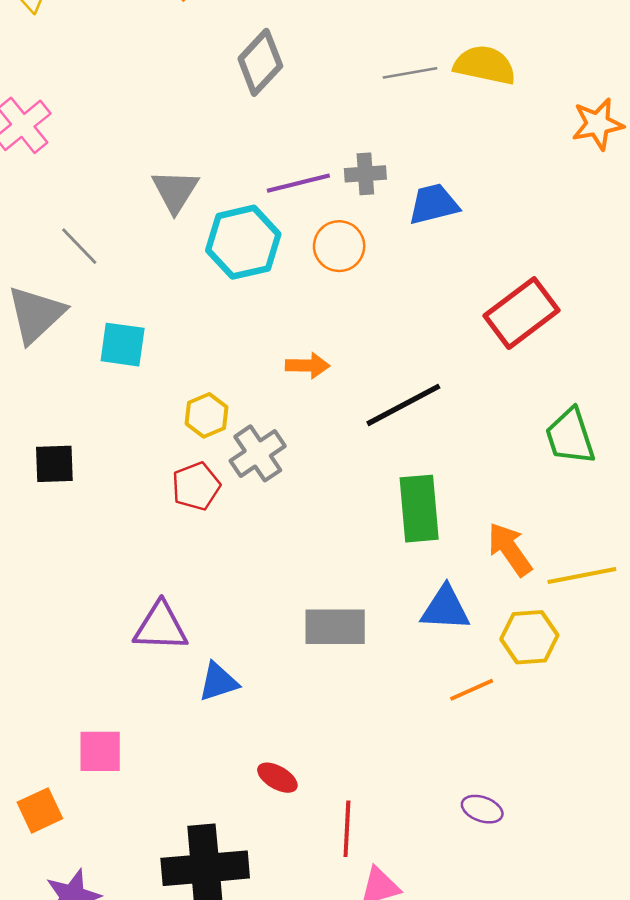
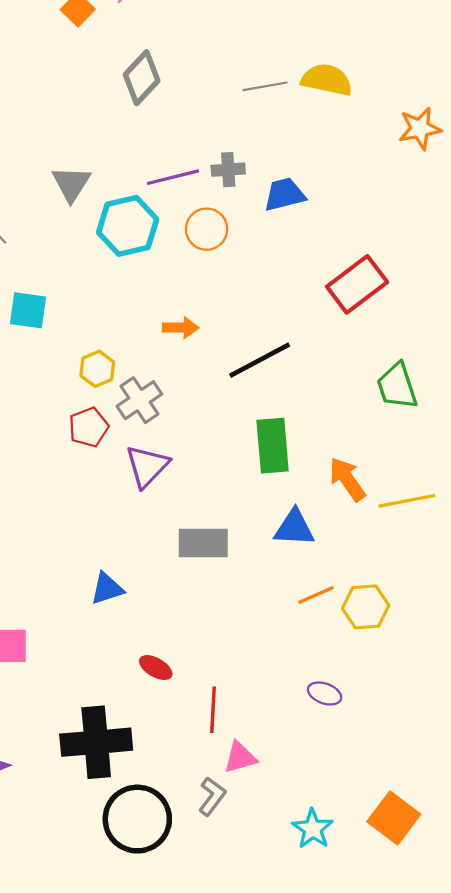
purple triangle: (161, 627) -> (147, 466), moved, turned -48
yellow hexagon: (529, 637) -> (366, 607), moved

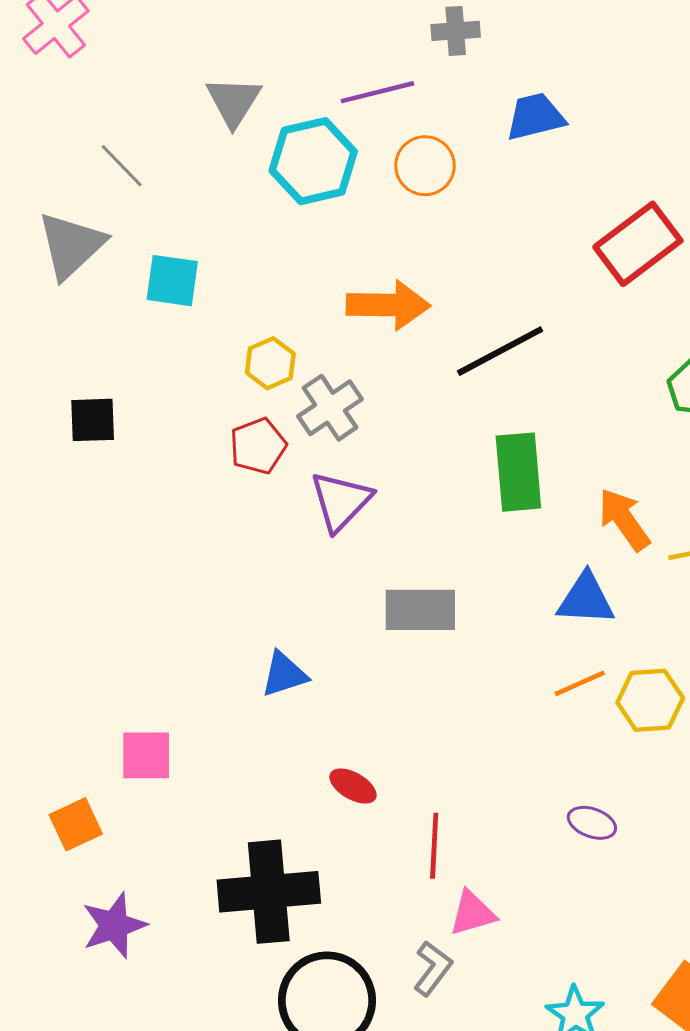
gray cross: (228, 170) -> (456, 31), moved
orange arrow: (181, 328) -> (388, 305), size x1.6
blue triangle: (294, 528) -> (586, 599), moved

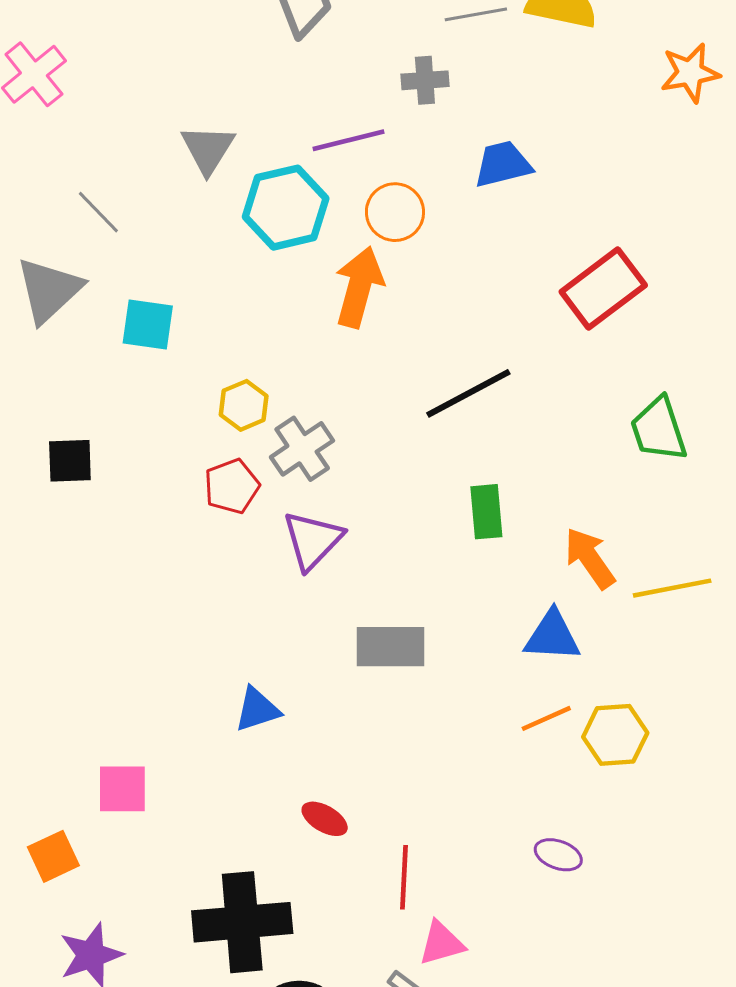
orange arrow: (388, 305) -> (359, 287), moved, turned -76
green rectangle: (518, 472) -> (486, 512), size x0.7

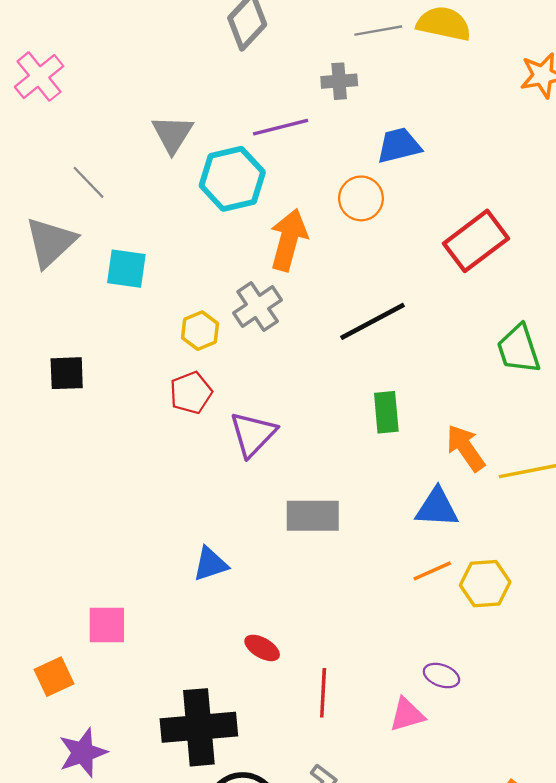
orange circle: (395, 212) -> (361, 198), moved
gray cross: (302, 449) -> (258, 306), moved
pink triangle: (441, 943) -> (407, 715), moved

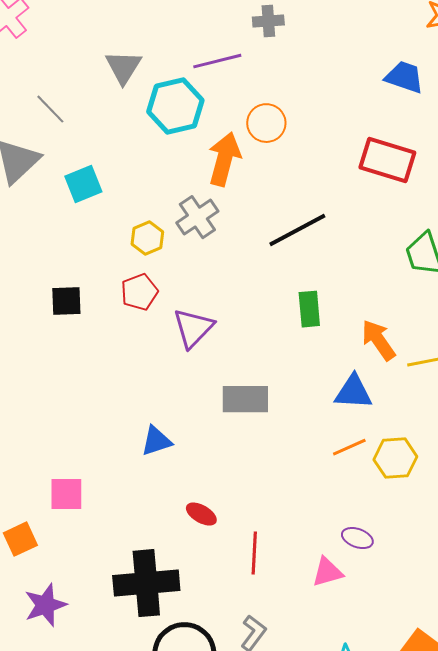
blue trapezoid: (399, 146) -> (404, 77), moved, turned 33
orange circle: (361, 198) -> (266, 123), moved
red rectangle: (476, 241) -> (387, 160), turned 54
cyan square: (126, 269) -> (83, 184), turned -30
black square: (67, 373) -> (66, 301), moved

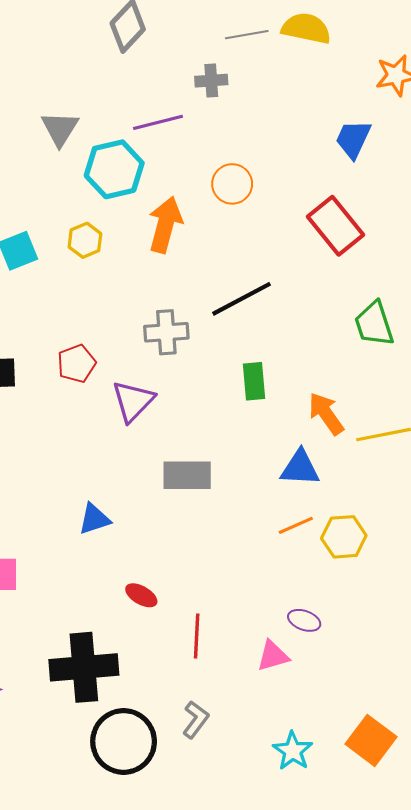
blue trapezoid: (404, 77) -> (353, 139), turned -84
orange circle: (266, 123) -> (232, 184), moved
red rectangle: (387, 160) -> (336, 226), turned 34
gray cross: (197, 217) -> (166, 332), moved, turned 30
yellow hexagon: (147, 238) -> (85, 240), moved

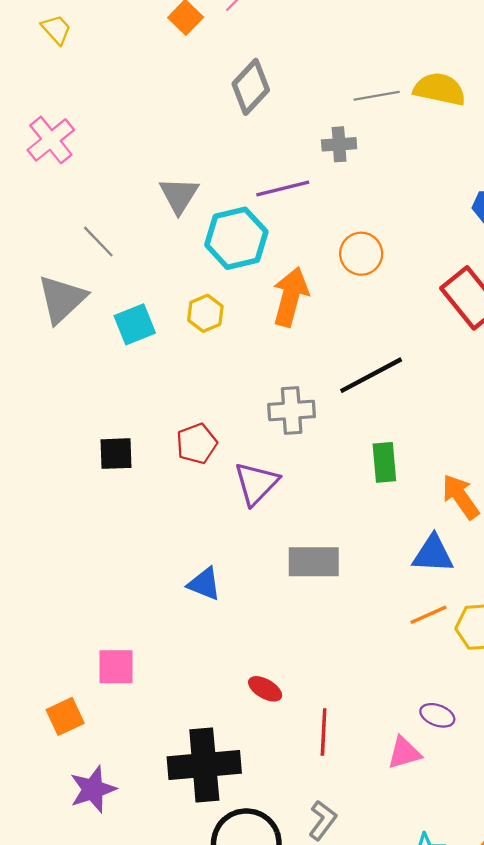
blue triangle: (94, 519) -> (204, 584), moved, turned 40

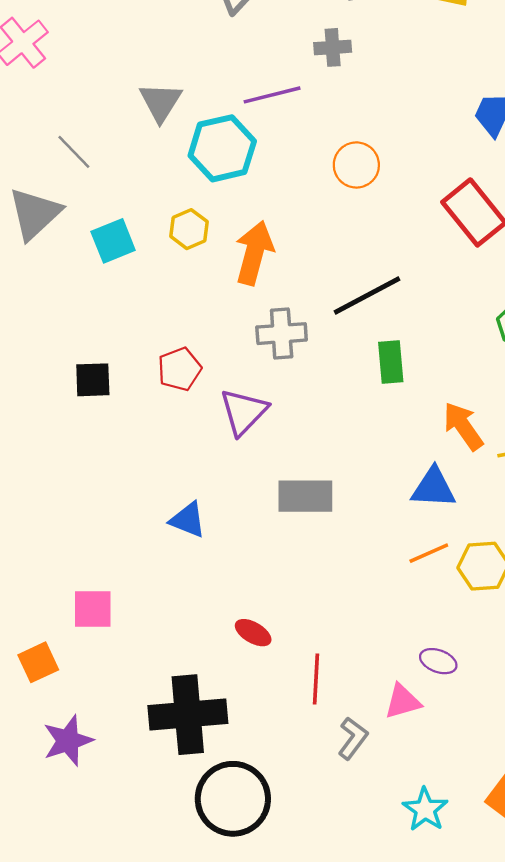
orange arrow: (290, 297) -> (254, 253), moved
green rectangle: (384, 462) -> (391, 362), moved
gray L-shape: (322, 820) -> (353, 738), moved

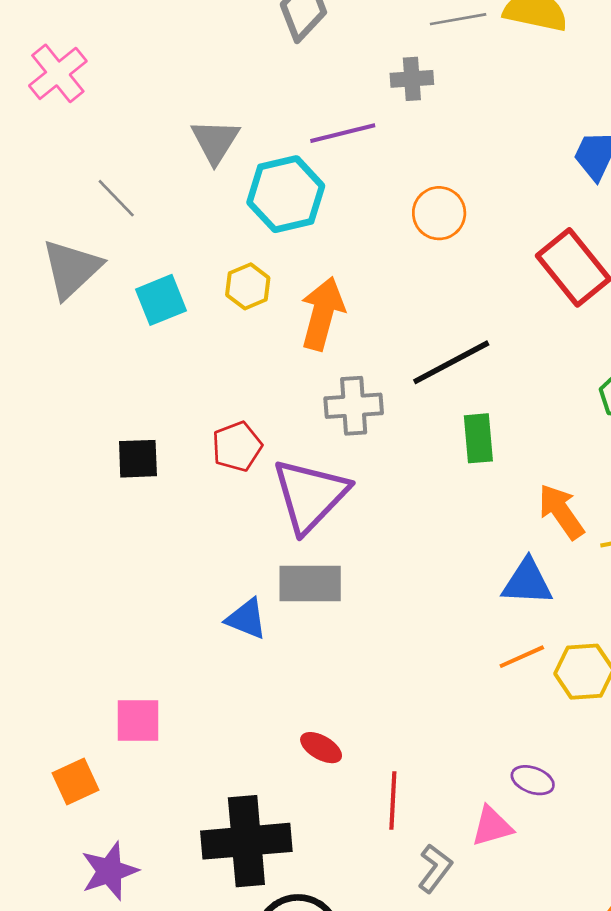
purple triangle: (244, 412) -> (310, 495), size x1.4
gray rectangle: (305, 496) -> (310, 583), moved

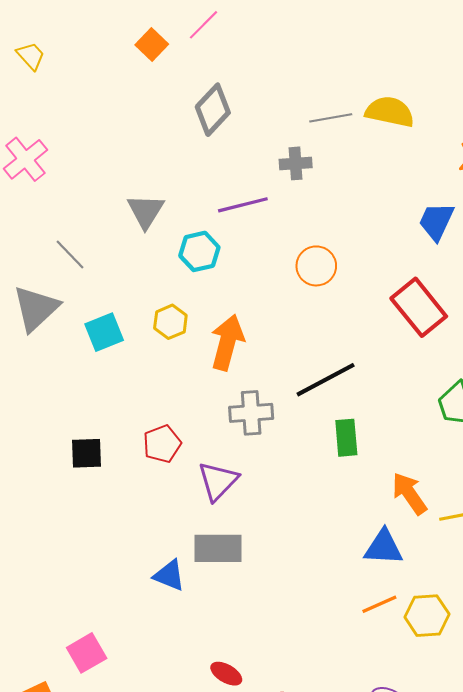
cyan hexagon: (286, 194) -> (199, 251), size x0.7
purple triangle: (310, 495) -> (218, 481), size x0.7
pink square: (138, 720) -> (87, 653), turned -30

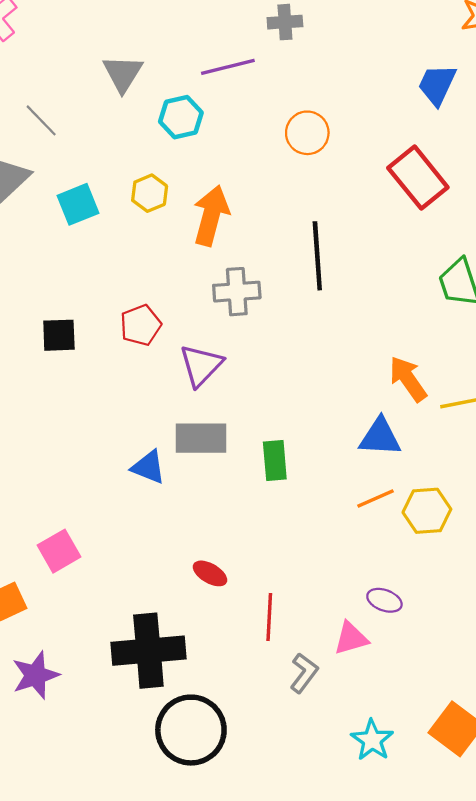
black line: (326, 380) -> (317, 256), turned -66
green rectangle: (346, 438) -> (275, 460), moved

